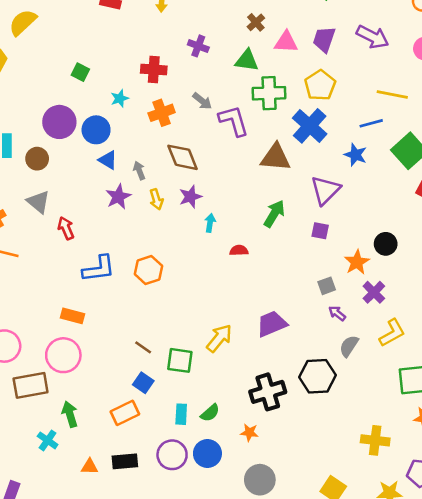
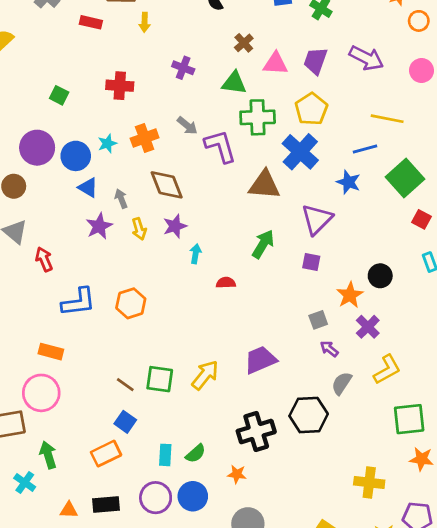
red cross: (154, 70) -> (120, 86), moved
cyan star: (120, 98) -> (107, 144), moved
green square: (180, 360) -> (160, 379), moved

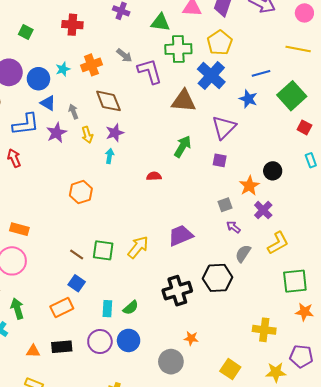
yellow line: (387, 119) -> (298, 49), moved
cyan arrow: (196, 254) -> (109, 156), moved
blue L-shape: (78, 302) -> (26, 124), moved
orange star: (237, 474) -> (191, 338), moved

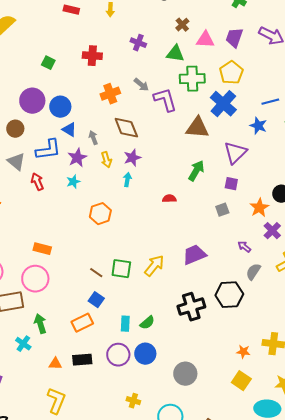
cyan star: (63, 69) -> (73, 182), moved
gray square: (225, 205) -> (222, 210), moved
orange star: (191, 338) -> (243, 352), moved

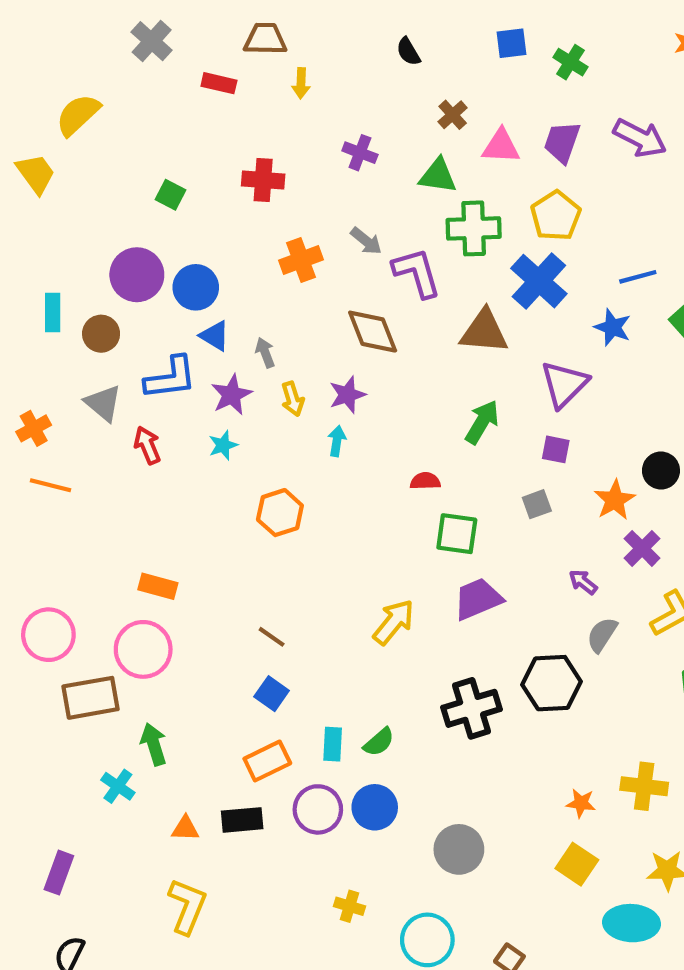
brown diamond: (126, 128) -> (373, 332), moved
green square: (121, 269) -> (457, 534), moved
orange rectangle: (82, 323) -> (267, 761), moved

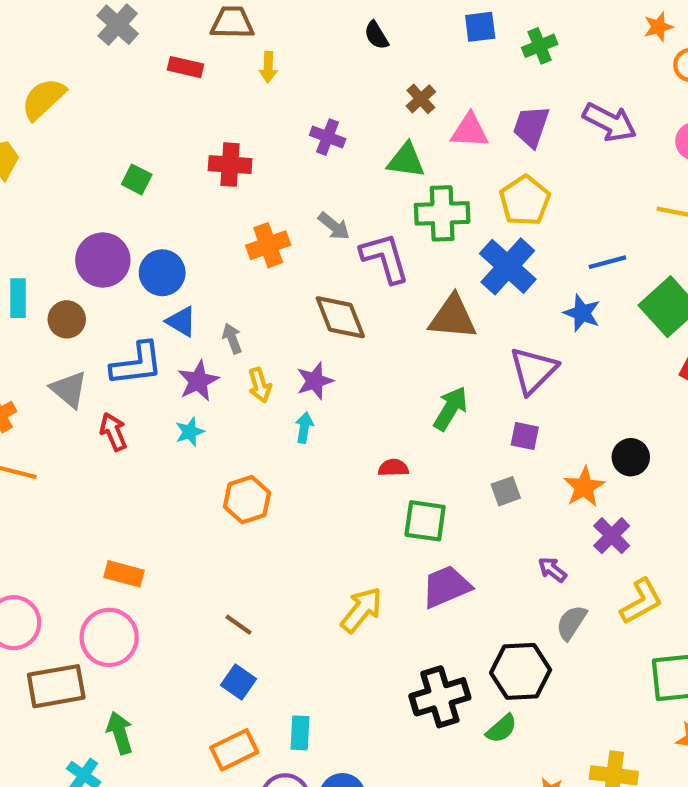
green cross: (570, 62) -> (540, 46), turned 36
green semicircle: (379, 742) -> (501, 729), moved

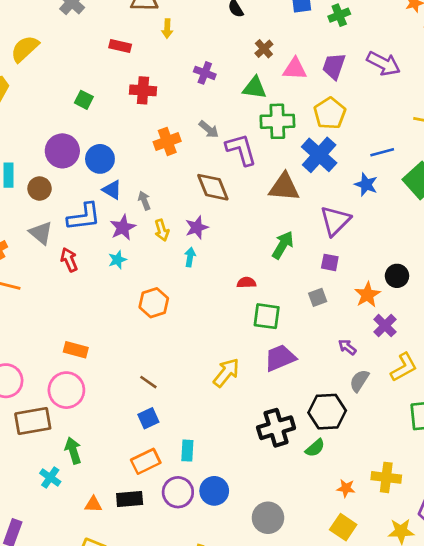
red rectangle: (186, 67) -> (120, 46), moved
blue square: (239, 682) -> (148, 418), turned 30

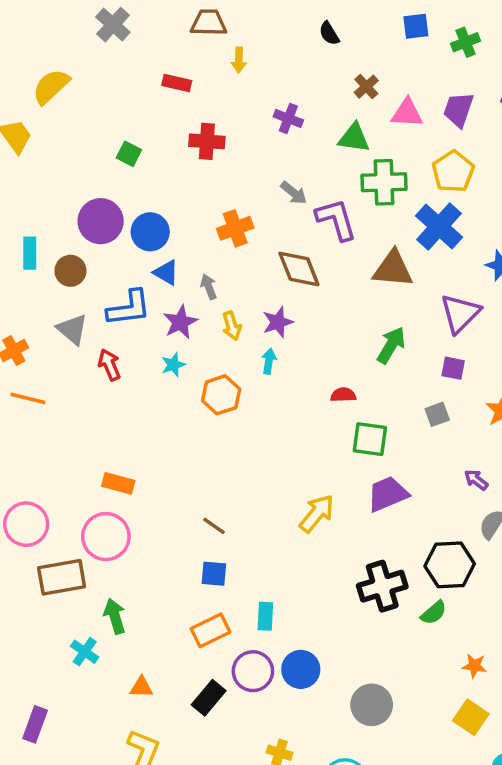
orange cross: (167, 141) -> (235, 228), moved
orange hexagon: (154, 303) -> (221, 395), moved
blue square: (148, 418) -> (214, 574), turned 30
black rectangle: (130, 499) -> (209, 698), moved, turned -45

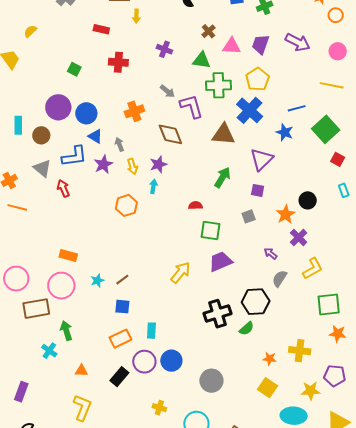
yellow semicircle: (51, 87) -> (30, 31), size x0.6
cyan star: (173, 365) -> (97, 281), moved
brown line: (214, 526) -> (122, 280), turned -72

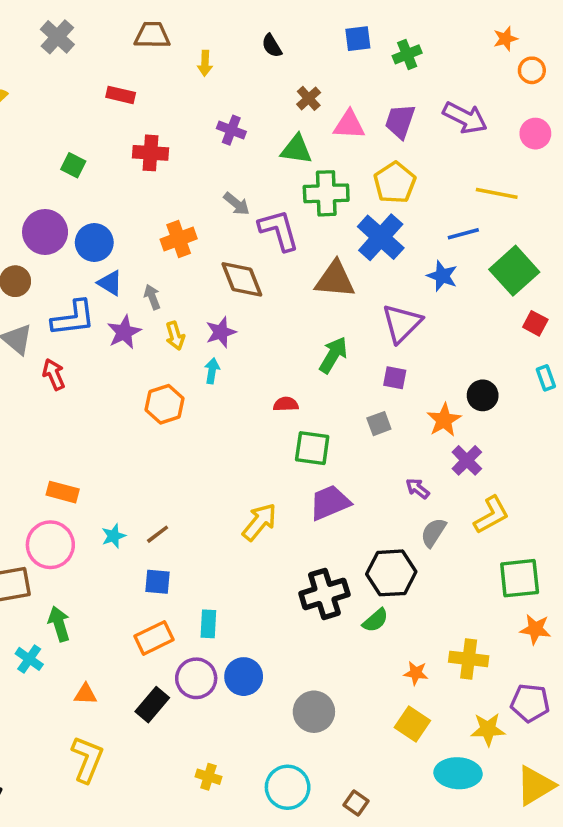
yellow arrow: (136, 16) -> (205, 63), moved
yellow line: (332, 85) -> (497, 193), moved
yellow cross: (159, 408) -> (208, 777), moved

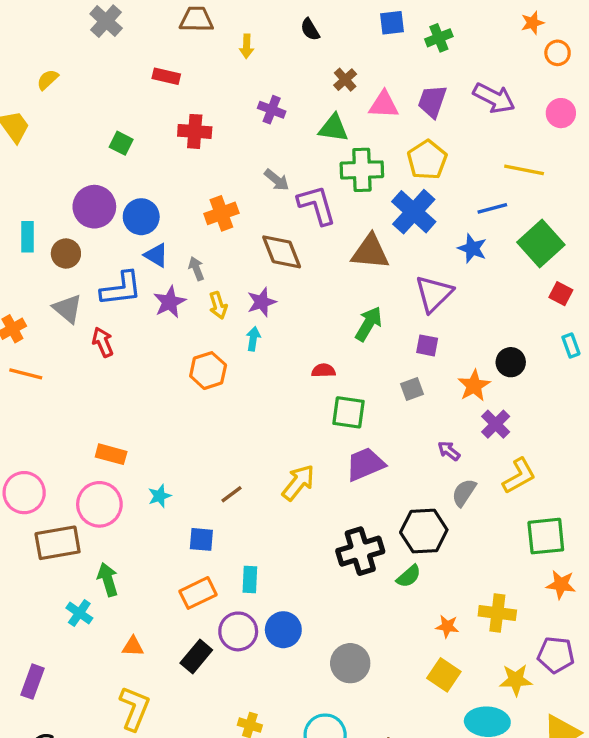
brown line: (158, 534) -> (231, 494), moved

